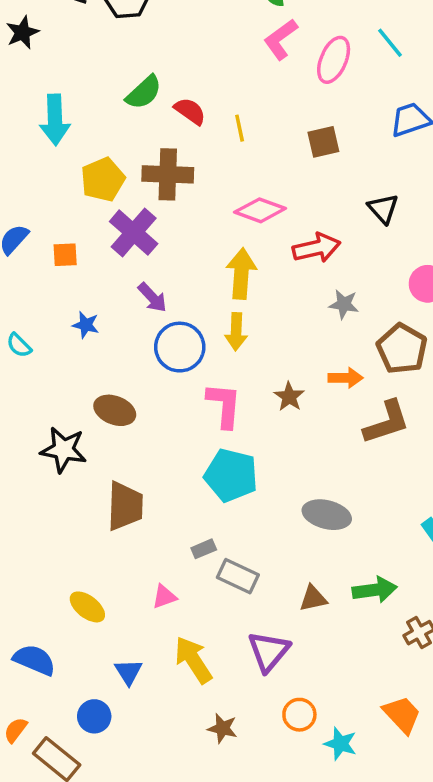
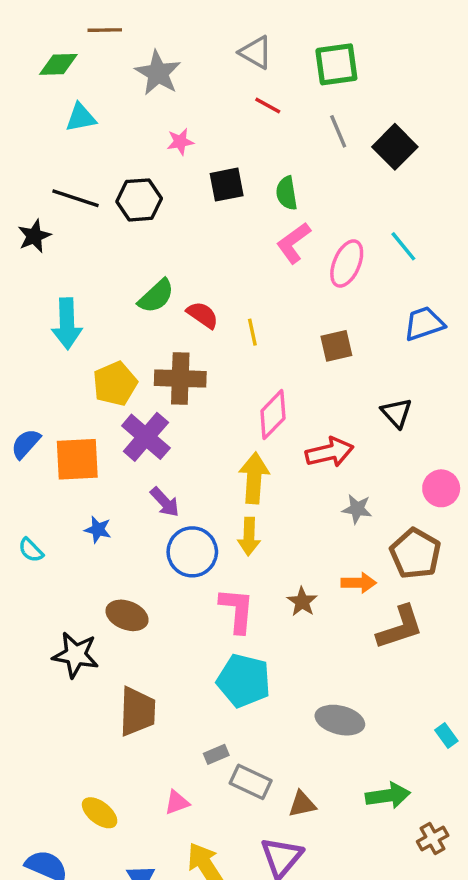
pink diamond: (260, 210) -> (273, 415), turned -66
orange square: (65, 255) -> (77, 459), size x1.8
brown triangle: (313, 598) -> (302, 804), moved

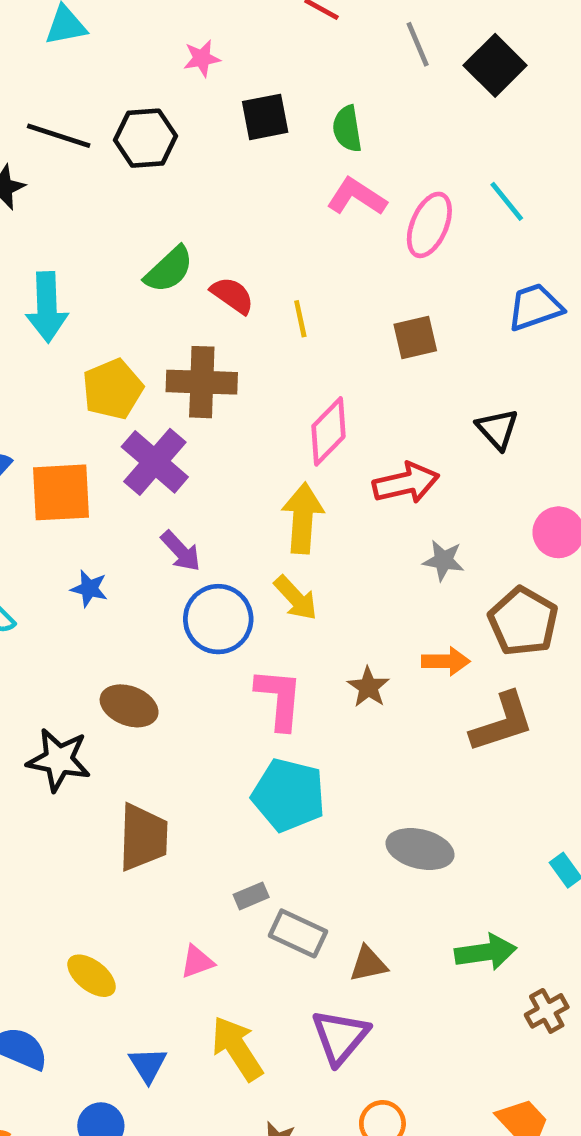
pink L-shape: (294, 243) -> (357, 197), turned 69
yellow arrow: (249, 536) -> (296, 598), turned -45

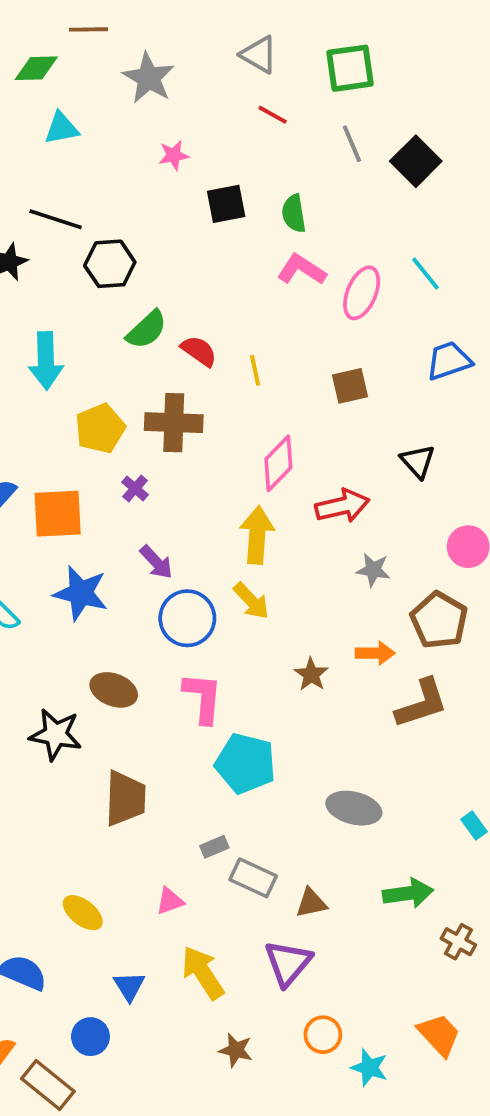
black hexagon: (145, 138) -> (110, 264), moved
purple cross: (155, 462) -> (135, 488), size x0.5
blue star: (89, 589) -> (81, 593), size x1.8
pink L-shape: (279, 699) -> (203, 698), moved
brown cross: (547, 1011) -> (458, 942), turned -32

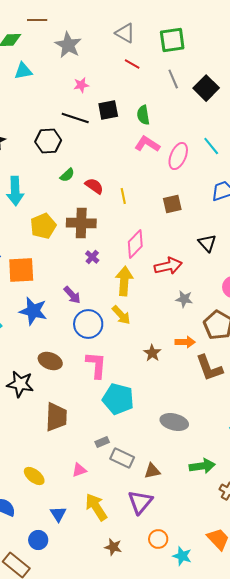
black line: (56, 219) -> (75, 118), moved
green semicircle: (147, 330) -> (67, 175), size x0.7
purple cross: (135, 488) -> (92, 257), moved
brown L-shape: (422, 703) -> (209, 368), turned 88

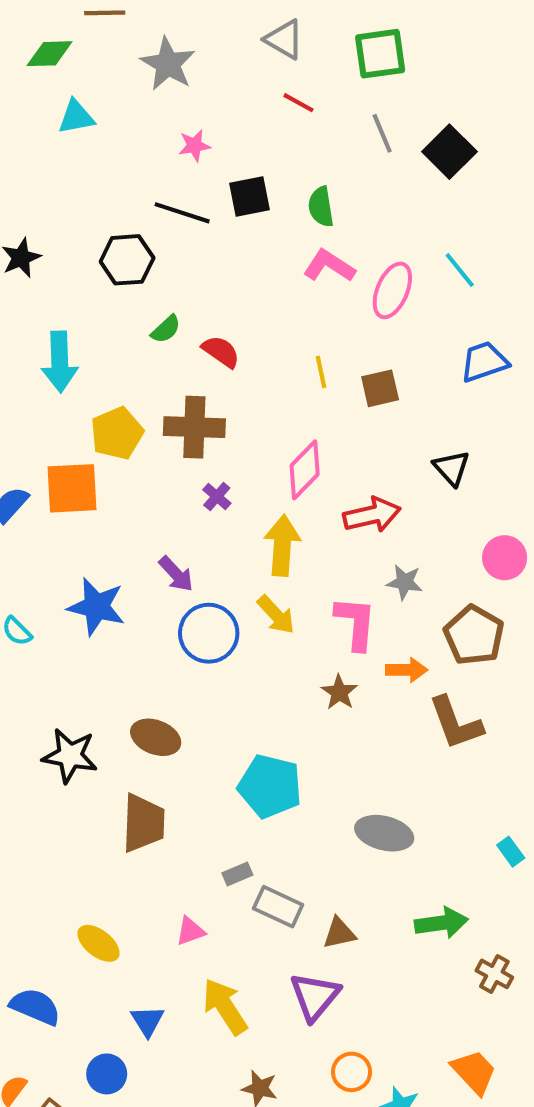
yellow line: (123, 196) -> (321, 372), moved
orange square: (21, 270) -> (72, 488), moved
brown ellipse: (50, 361) -> (156, 737), moved
pink L-shape: (96, 365) -> (356, 623), moved

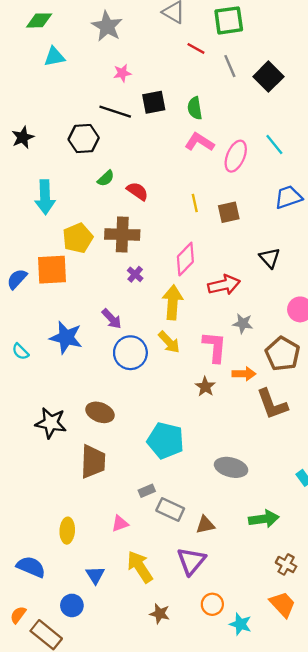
red line: (298, 103) -> (196, 48), moved
yellow ellipse: (99, 943) -> (67, 531), turned 55
brown cross: (494, 974) -> (286, 564), moved

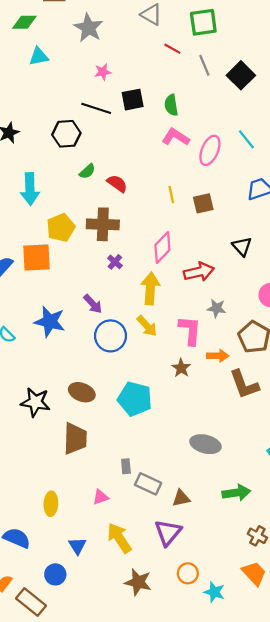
cyan pentagon: (166, 440) -> (135, 399), moved
gray rectangle: (147, 491) -> (126, 466), turned -72
brown star: (160, 614) -> (138, 582), size x1.4

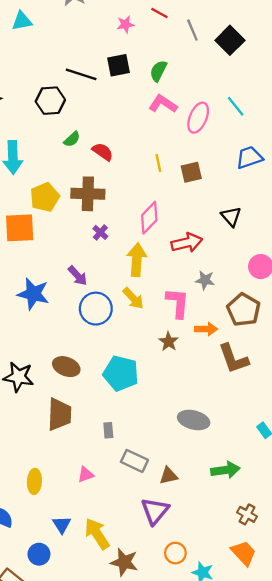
pink star: (103, 72) -> (125, 24), moved
green semicircle: (171, 105) -> (158, 71), turned 35
gray rectangle: (126, 466) -> (108, 430), moved
yellow arrow: (119, 538) -> (97, 534), moved

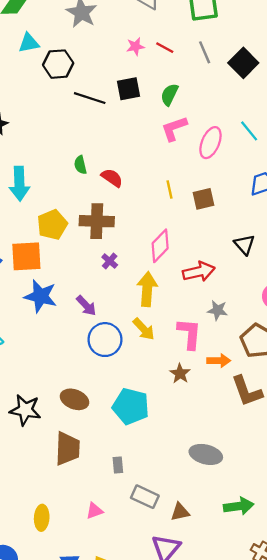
red line: (159, 13) -> (165, 48), moved
black hexagon: (50, 101) -> (58, 64), moved
pink L-shape: (163, 104) -> (174, 129), turned -52
green semicircle: (72, 139) -> (80, 165), turned 120
blue star: (33, 294) -> (40, 296), moved

